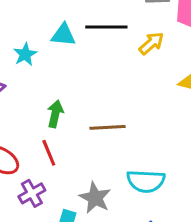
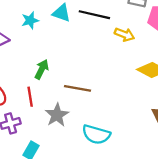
yellow arrow: (151, 43) -> (124, 34), turned 48
gray star: (95, 198) -> (57, 115), moved

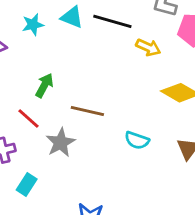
red line: (30, 97) -> (29, 118), turned -42
cyan semicircle: (96, 134) -> (137, 140), moved, size x0.7

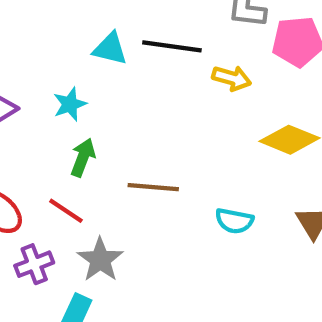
cyan star: (33, 25) -> (70, 104), moved
gray star: (60, 143) -> (100, 260), moved

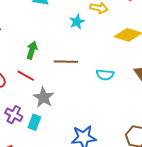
cyan star: (70, 104) -> (77, 22), moved
purple cross: (34, 264) -> (14, 115), moved, turned -36

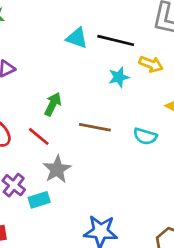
cyan semicircle: (105, 75) -> (145, 136), moved
cyan rectangle: (34, 122) -> (39, 200), turned 42

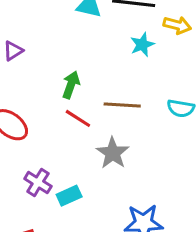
red line: (39, 136) -> (78, 118), moved
gray star: (57, 169) -> (113, 153), moved

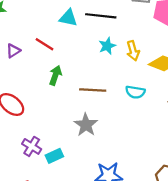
yellow arrow: (177, 25) -> (133, 51), moved, turned 60
red line: (78, 118) -> (44, 44), moved

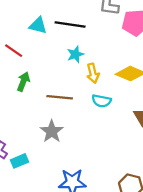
yellow arrow: (133, 51) -> (93, 73), moved

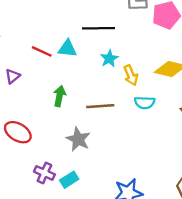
cyan triangle: (38, 25) -> (67, 49), moved
red line: (14, 51) -> (42, 51), moved
gray star: (52, 131) -> (78, 139), moved

